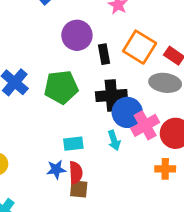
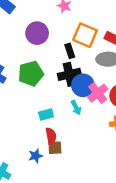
black rectangle: (104, 54) -> (70, 51), moved
blue star: (56, 169) -> (36, 156), moved

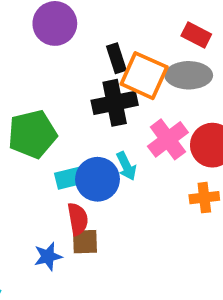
orange square: (85, 35) -> (144, 76), moved
green pentagon: (31, 74) -> (32, 134), moved
blue circle: (83, 85) -> (98, 179), moved

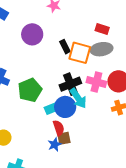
black cross: (115, 103) -> (70, 84), moved
pink cross: (168, 139) -> (96, 82), turned -30
cyan arrow: (126, 166) -> (78, 98), size x1.5
blue star: (48, 256) -> (55, 144), moved

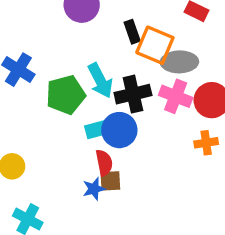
gray ellipse: (101, 49) -> (179, 62), moved
cyan arrow: (78, 98) -> (100, 81), moved

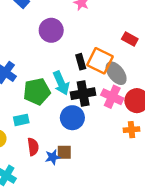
black rectangle: (132, 32) -> (81, 62), moved
gray ellipse: (179, 62) -> (116, 73), turned 50
cyan rectangle: (96, 130) -> (21, 120), moved
red semicircle: (104, 163) -> (33, 147), moved

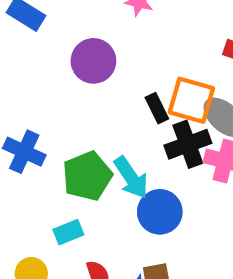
cyan arrow: (61, 83) -> (131, 177), moved
black cross: (83, 94) -> (188, 144), moved

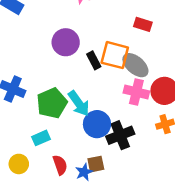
purple circle: (93, 61) -> (66, 42), moved
black cross: (188, 144) -> (120, 135), moved

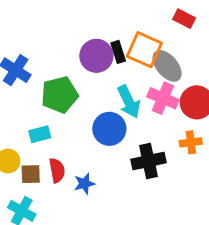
purple circle: (66, 42) -> (96, 56), moved
cyan arrow: (79, 103) -> (129, 102), moved
black cross: (120, 135) -> (148, 161), moved
brown square: (96, 164) -> (31, 174), moved

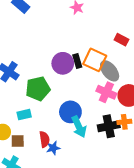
cyan arrow: (129, 102) -> (79, 127), moved
black cross: (148, 161) -> (109, 126), moved
red semicircle: (57, 170) -> (44, 139), moved

